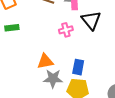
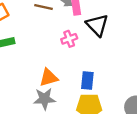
gray star: (53, 79) -> (44, 99), moved

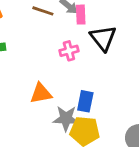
gray star: (44, 99) -> (66, 118), moved

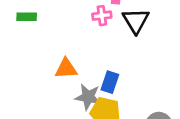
pink cross: (69, 51) -> (102, 16), moved

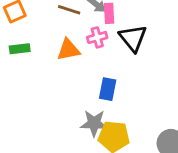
orange triangle: (66, 69) -> (68, 50), moved
blue rectangle: (110, 82) -> (108, 89), moved

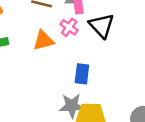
pink cross: (97, 37) -> (69, 27), turned -36

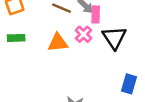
blue rectangle: (82, 74) -> (129, 84), moved

